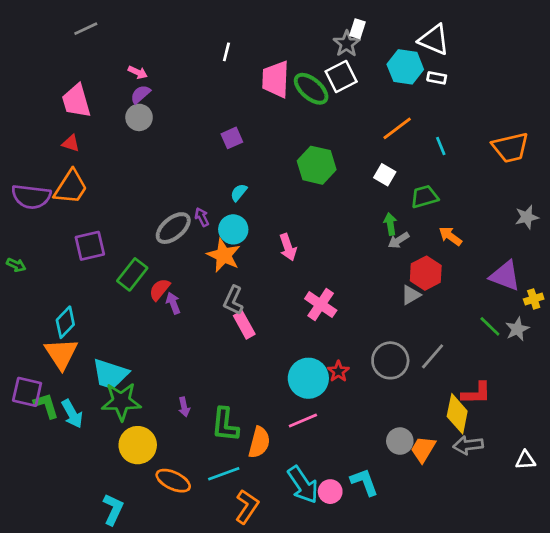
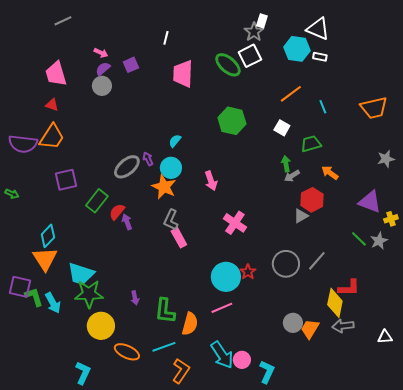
pink trapezoid: (276, 79) -> (183, 74), moved
purple square: (232, 138) -> (131, 65), moved
cyan L-shape: (364, 482) -> (267, 372), moved, turned 45

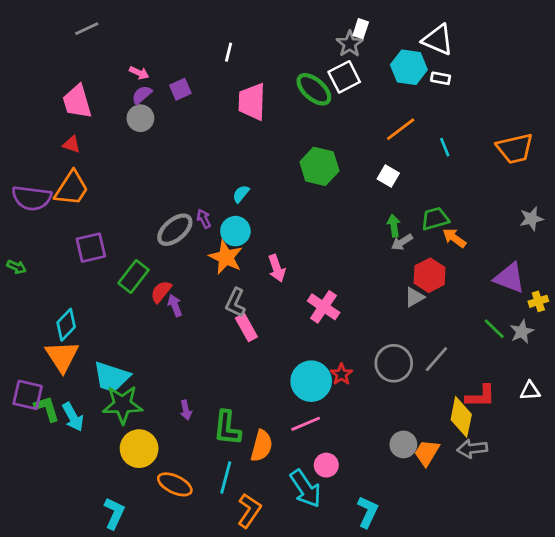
green trapezoid: (311, 144) -> (435, 219), moved
pink arrow: (211, 181) -> (277, 268), moved
white triangle: (385, 337) -> (530, 391), moved
cyan line: (164, 347) -> (226, 478), turned -55
pink circle: (242, 360) -> (326, 465), moved

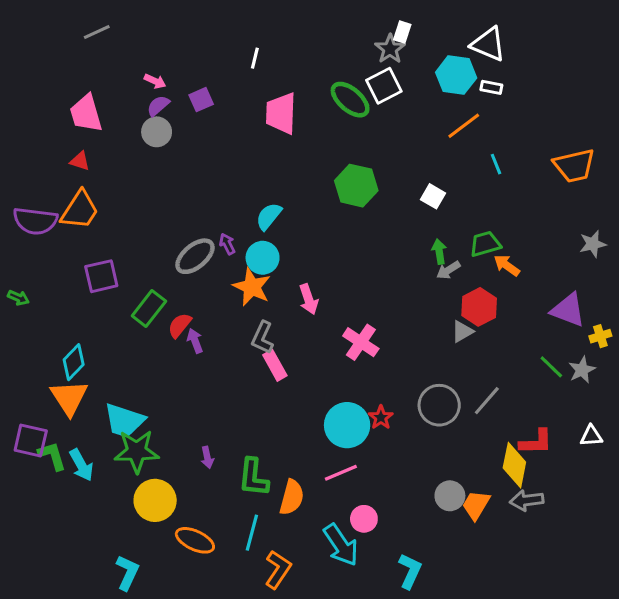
orange line: (401, 129) -> (464, 126), moved
cyan semicircle: (241, 194) -> (269, 216), size x1.4

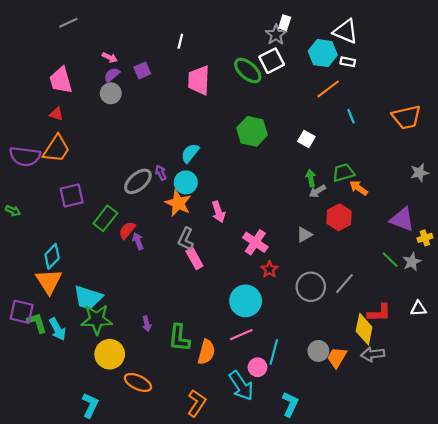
gray triangle: (462, 331) -> (304, 235), moved
red star: (381, 417) -> (269, 269), moved
cyan line: (252, 533) -> (274, 352), moved

